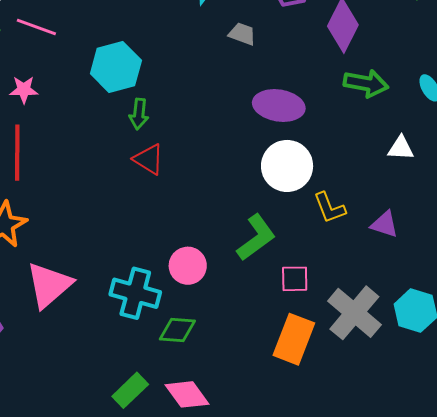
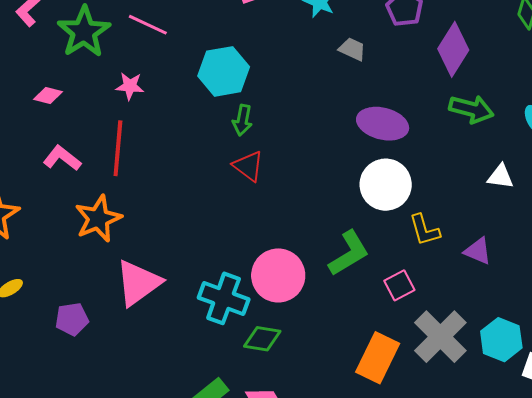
pink circle: (188, 266) -> (278, 275), size x1.4
pink square: (295, 279) -> (399, 285), moved, turned -32

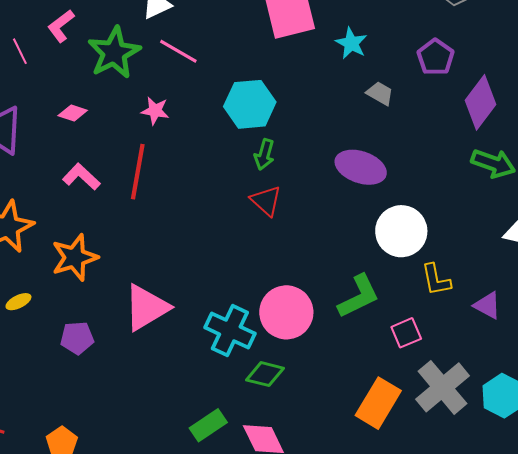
purple ellipse: (383, 124) -> (361, 167), moved
orange star: (98, 219) -> (75, 257), moved

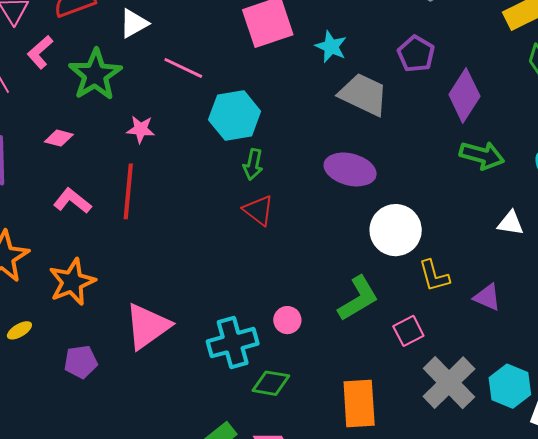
pink line: (178, 51) -> (183, 68), moved
gray trapezoid: (380, 93) -> (363, 94), size x1.8
pink circle: (286, 312) -> (287, 320), size x0.5
cyan cross: (230, 330) -> (233, 343), turned -36
orange rectangle: (378, 403) -> (359, 403), moved, turned -30

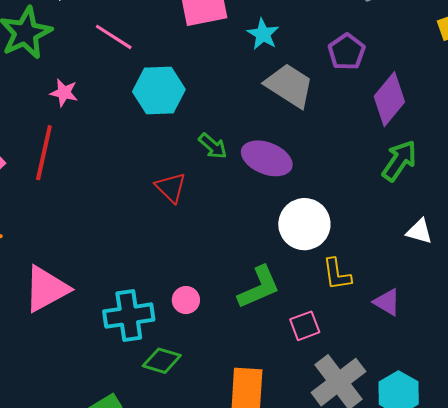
green arrow: (482, 155) -> (399, 161), turned -78
green arrow: (253, 164) -> (213, 146), moved, turned -68

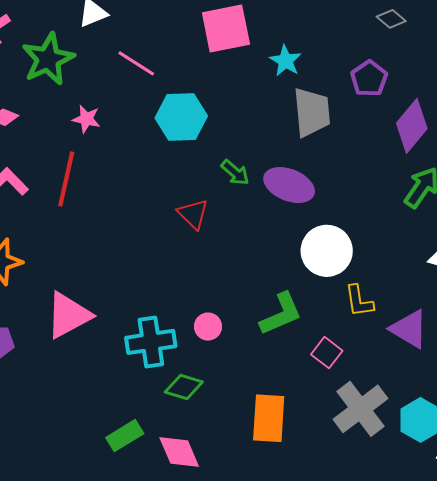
gray trapezoid: (289, 85) -> (312, 112), turned 52
purple triangle: (387, 302) -> (409, 329), size x1.4
pink square: (305, 326) -> (327, 353), turned -32

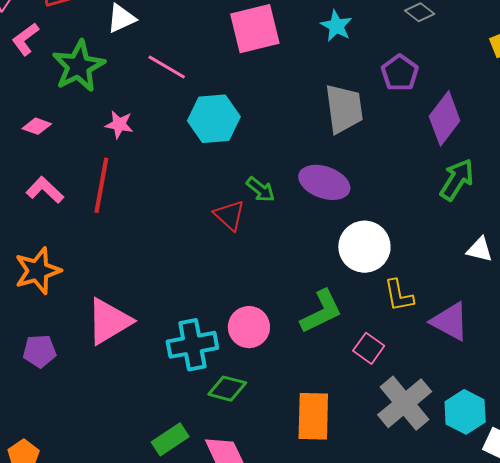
cyan star: (286, 61) -> (336, 26), moved
green arrow: (235, 173) -> (261, 190), moved
pink circle: (208, 327) -> (249, 327), size x1.5

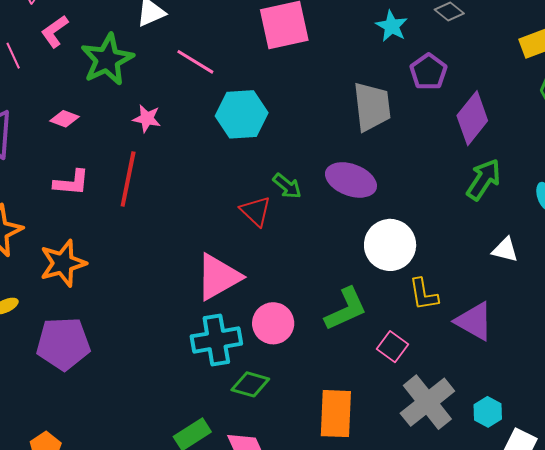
cyan star: (336, 26) -> (392, 26), moved
pink L-shape: (45, 190) -> (71, 183), turned 141
pink triangle: (109, 321) -> (218, 277), moved
purple pentagon: (40, 351) -> (63, 344), size x1.6
cyan hexagon: (465, 412) -> (488, 412), size x0.7

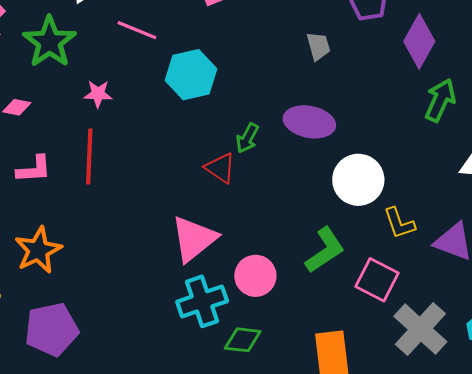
gray trapezoid: (372, 107) -> (318, 46), size x0.6
green arrow: (287, 186) -> (247, 138), turned 88
pink square: (392, 347) -> (377, 280), size x1.4

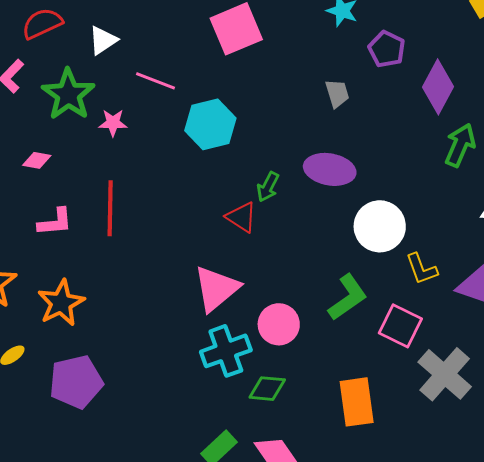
pink star: (98, 94) -> (113, 123), moved

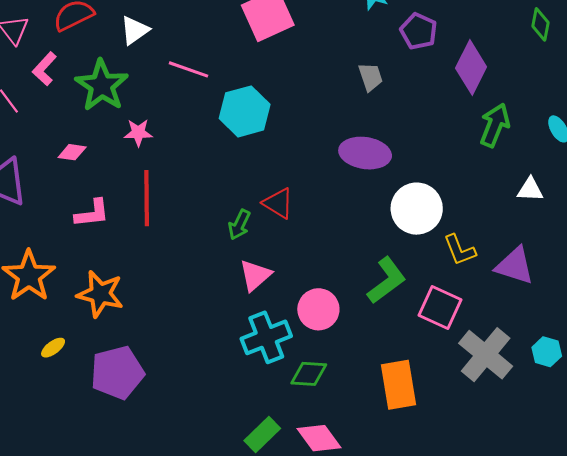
pink star: (113, 123) -> (138, 133), moved
green arrow: (268, 187) -> (239, 225), moved
pink triangle: (216, 289) -> (255, 275), size x0.7
orange star: (61, 303) -> (100, 294), turned -30

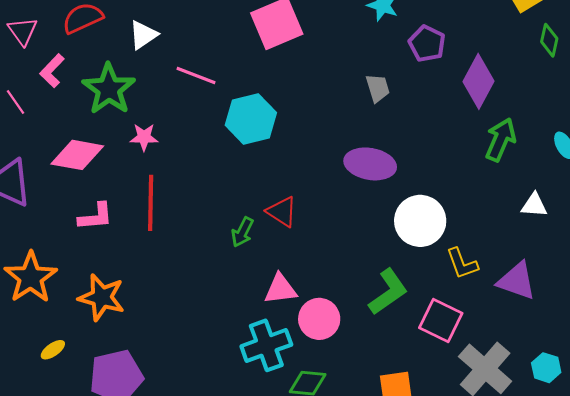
pink diamond: (72, 152) -> (77, 155), size x1.8
pink triangle: (255, 275) -> (280, 289), moved, turned 33

